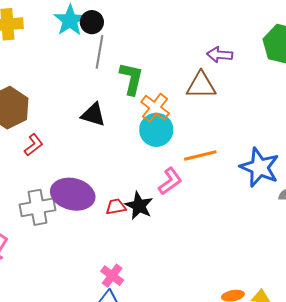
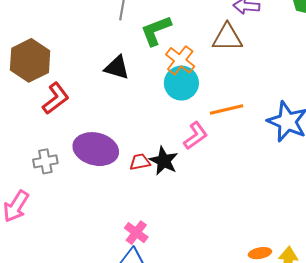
green L-shape: (131, 79) -> (156, 31), turned -124
red L-shape: (34, 145) -> (56, 98), size x1.4
gray cross: (37, 207) -> (45, 161), moved, size x0.7

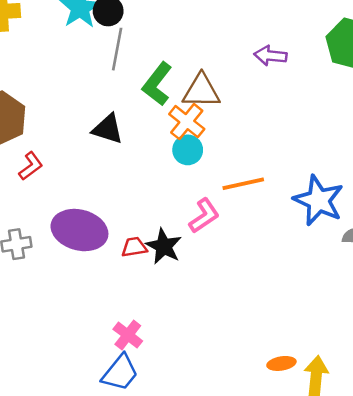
green L-shape: (156, 31) -> (157, 84), turned -32
brown triangle: (227, 37) -> (201, 91), moved
cyan circle: (181, 83) -> (188, 150), size x0.7
red L-shape: (56, 98) -> (31, 166), size x0.7

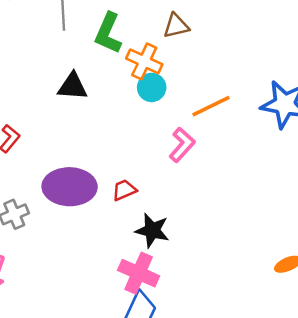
brown triangle: (201, 91) -> (176, 26), moved, size x0.7
black star: (164, 246) -> (152, 230), moved
pink cross: (128, 335) -> (139, 273), size x1.4

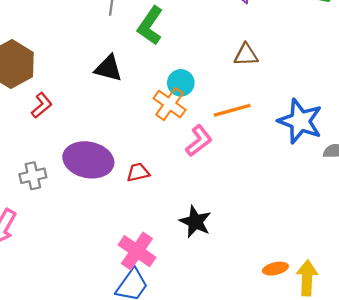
brown triangle: (176, 26) -> (246, 55), moved
orange cross: (144, 61) -> (170, 104), moved
black star: (152, 230) -> (195, 222), moved

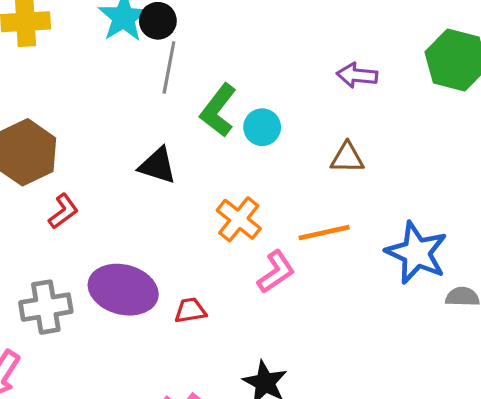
cyan circle: (181, 83) -> (262, 127), moved
gray cross: (33, 176) -> (46, 307), size x1.4

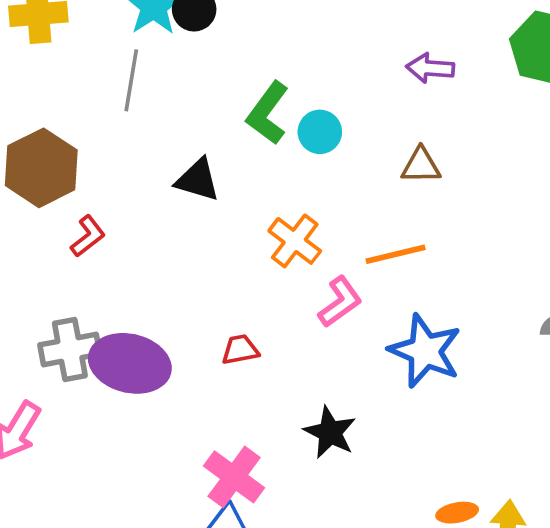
gray line: (169, 68) -> (131, 80), moved
blue star: (416, 253) -> (425, 351), moved
purple ellipse: (123, 290) -> (130, 363), moved

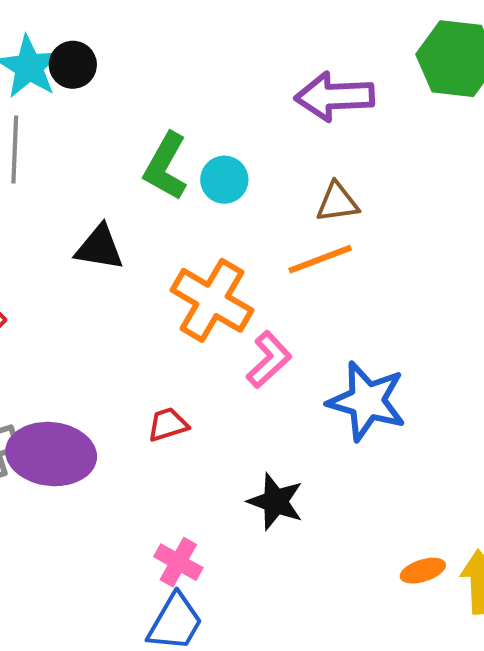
purple arrow: (430, 68) -> (334, 96), size x1.5
orange cross: (295, 241) -> (212, 300), size x1.4
orange line: (396, 254) -> (320, 259), moved
pink cross: (234, 477) -> (178, 562), size x0.7

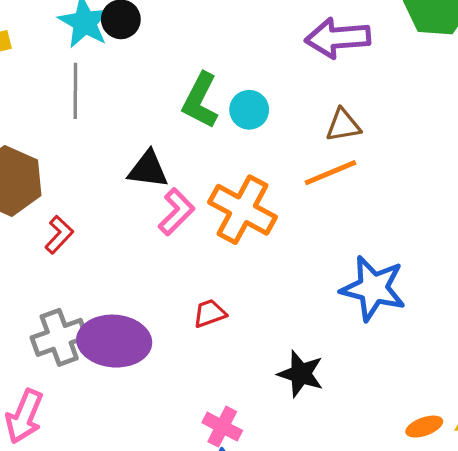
pink L-shape: (269, 360) -> (176, 212), moved

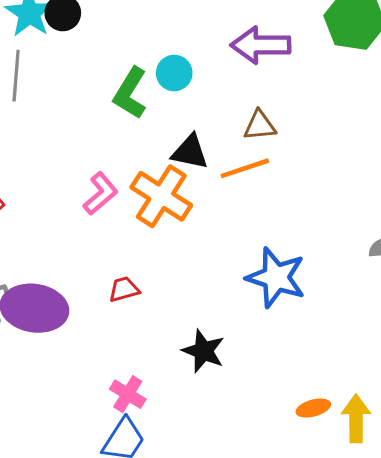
cyan circle: (249, 110) -> (174, 73), moved
black triangle: (148, 169) -> (190, 152), moved

